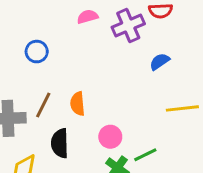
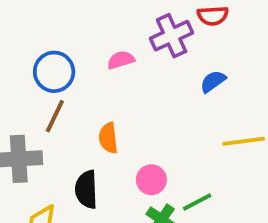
pink semicircle: (88, 17) -> (121, 60), moved
blue circle: (37, 52) -> (54, 72), size x1.4
brown line: (43, 105) -> (55, 116), moved

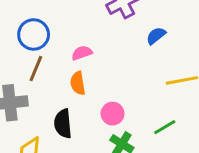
pink semicircle: (121, 60) -> (82, 53), moved
green line: (197, 202) -> (165, 127), moved

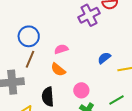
blue semicircle: (156, 36) -> (104, 58), moved
orange semicircle: (78, 83) -> (58, 70), turned -42

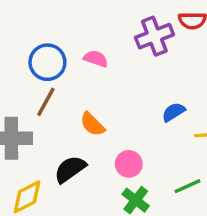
pink semicircle: (61, 49) -> (96, 59), moved, turned 32
black semicircle: (48, 97) -> (70, 169), turned 54

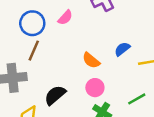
pink semicircle: (96, 59) -> (65, 18), turned 119
orange semicircle: (92, 124) -> (91, 60), moved

